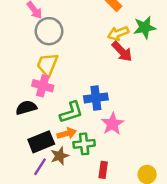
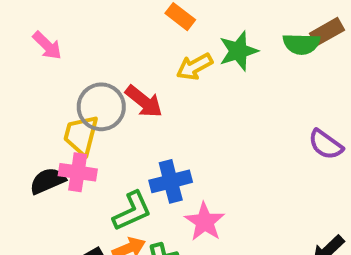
gray circle: (49, 31) -> (101, 107), moved
red arrow: (122, 51) -> (144, 101), moved
black semicircle: (26, 108) -> (48, 181), moved

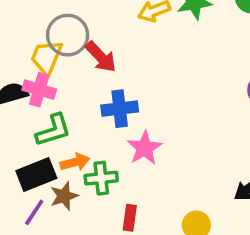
red arrow: (144, 101) -> (101, 57), moved
green L-shape: (132, 211) -> (53, 130), moved

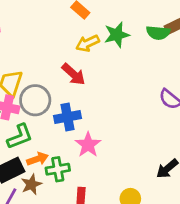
gray circle: (68, 35) -> (35, 100), moved
red arrow: (101, 57) -> (73, 74), moved

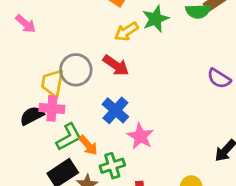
gray circle: (35, 100) -> (76, 70), moved
blue cross: (68, 117) -> (115, 110), turned -30
orange arrow: (38, 159) -> (88, 145), moved, turned 75

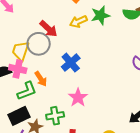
red arrow: (116, 65) -> (48, 29), moved
blue cross: (115, 110) -> (71, 63), moved
orange arrow: (88, 145) -> (41, 79), moved

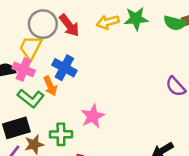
gray circle: (39, 44) -> (43, 24), moved
blue cross: (71, 63) -> (64, 68), moved, turned -30
green L-shape: (27, 91) -> (31, 98), turned 50

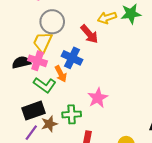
red arrow: (69, 25) -> (89, 34), moved

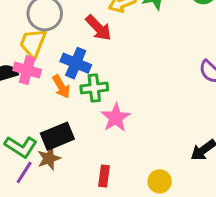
green L-shape: (45, 85) -> (21, 147), moved
black rectangle: (34, 111) -> (57, 136), moved
green cross: (72, 114) -> (94, 88), moved

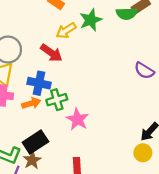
orange arrow: (61, 87) -> (31, 103), turned -66
yellow circle: (160, 181) -> (143, 153), moved

